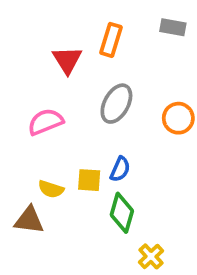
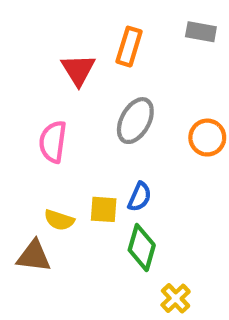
pink semicircle: (45, 122) -> (53, 142), turned -60

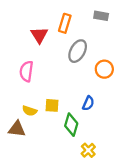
gray ellipse: (135, 121) -> (78, 51), moved
blue semicircle: (140, 197) -> (88, 103), moved

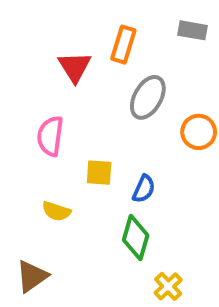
blue semicircle: (88, 103) -> (144, 189), moved
yellow square: (52, 105) -> (99, 173), moved
brown triangle: (17, 129) -> (32, 276), moved, turned -42

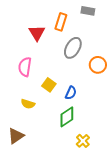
gray rectangle: (193, 30) -> (88, 11), moved
yellow square: (99, 173) -> (49, 85), turned 32
green diamond: (136, 238) -> (67, 117), turned 40

